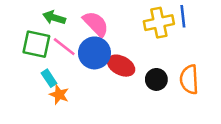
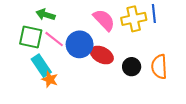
pink semicircle: (96, 24) -> (104, 20), moved
cyan rectangle: (49, 78) -> (41, 66), size x1.5

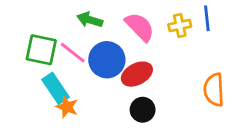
green arrow: (46, 15) -> (90, 20), moved
yellow cross: (134, 19) -> (180, 25), size x0.7
red ellipse: (102, 55) -> (137, 74), turned -55
black circle: (132, 67) -> (143, 110), moved

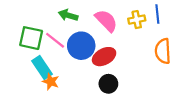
orange semicircle: (214, 90) -> (163, 51), moved

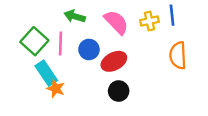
green square: (31, 38) -> (34, 41), turned 30
pink line: (55, 40) -> (60, 44), turned 54
blue circle: (81, 46) -> (89, 49), size x0.7

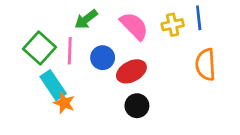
green arrow: (75, 16) -> (86, 19), turned -54

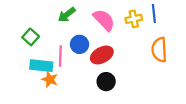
green square: (39, 48) -> (31, 37), size x0.7
pink line: (70, 51) -> (60, 56), moved
cyan rectangle: (53, 85) -> (41, 66), turned -50

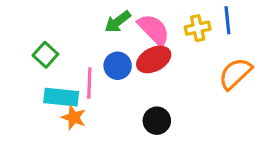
green arrow: (67, 15) -> (118, 22), moved
orange semicircle: (159, 50) -> (235, 74), turned 50
red ellipse: (102, 55) -> (154, 59), moved

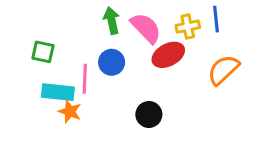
green arrow: (118, 22) -> (112, 21), turned 115
green square: (45, 55) -> (43, 52), turned -30
red ellipse: (154, 59) -> (168, 55), moved

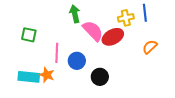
pink semicircle: (146, 28) -> (93, 31), moved
blue circle: (112, 62) -> (77, 61), moved
orange semicircle: (223, 70) -> (150, 47), size x0.7
cyan rectangle: (58, 92) -> (29, 77), moved

